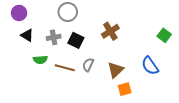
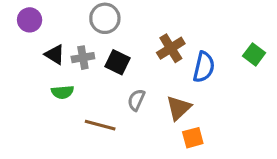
black triangle: (27, 35) -> (55, 54), moved
blue semicircle: (150, 66) -> (204, 67), moved, turned -132
brown line: (65, 68) -> (100, 125), moved

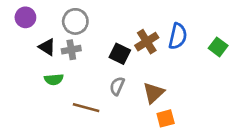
gray circle: (105, 18) -> (75, 21), moved
black square: (117, 62) -> (120, 54), moved
blue semicircle: (204, 67) -> (178, 36), moved

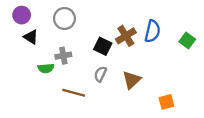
black triangle: (47, 47) -> (31, 37), moved
gray cross: (71, 50) -> (63, 56), moved
orange square: (166, 118) -> (166, 102), moved

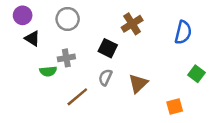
blue semicircle: (152, 31) -> (183, 32), moved
brown cross: (126, 36) -> (132, 24), moved
green square: (187, 41) -> (197, 74), moved
brown line: (74, 93) -> (77, 97), turned -55

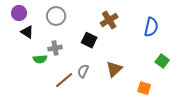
gray semicircle: (105, 77) -> (83, 71), moved
orange square: (175, 107) -> (144, 88), turned 32

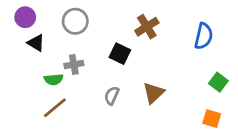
brown line: (64, 80) -> (55, 108), moved
orange square: (144, 88) -> (212, 119), moved

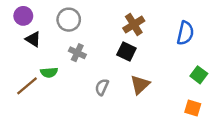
black square: (120, 54) -> (126, 51), moved
gray cross: (74, 65) -> (77, 53), moved, turned 35
brown line: (55, 108) -> (27, 86), moved

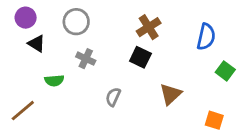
green square: (199, 75) -> (225, 71), moved
brown triangle: (140, 85) -> (171, 94), moved
brown line: (27, 86) -> (23, 111), moved

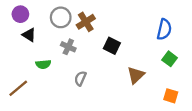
brown cross: (149, 27) -> (86, 22), moved
green square: (225, 71) -> (170, 59), moved
gray semicircle: (113, 97) -> (80, 78), moved

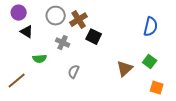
black square: (112, 46) -> (94, 37), moved
green square: (170, 59) -> (150, 62), moved

